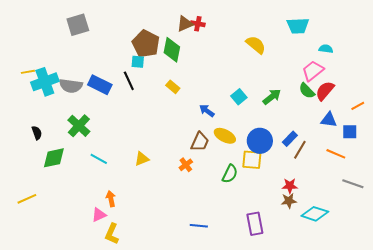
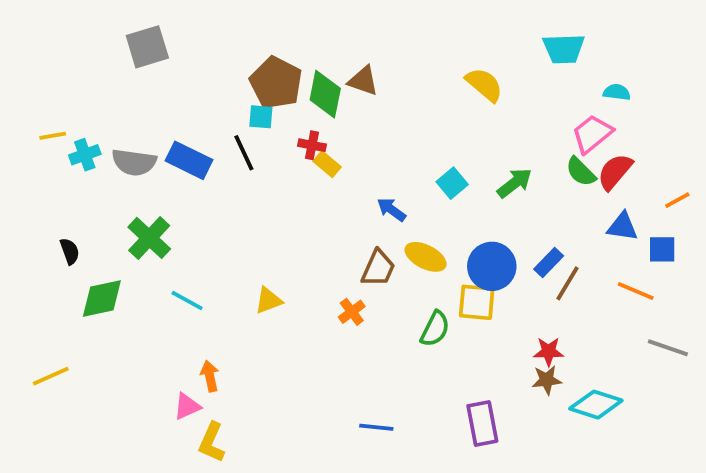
brown triangle: (185, 24) -> (363, 81), moved, turned 42
red cross: (198, 24) -> (312, 145), moved
cyan cross: (45, 82) -> (85, 155), size x0.6

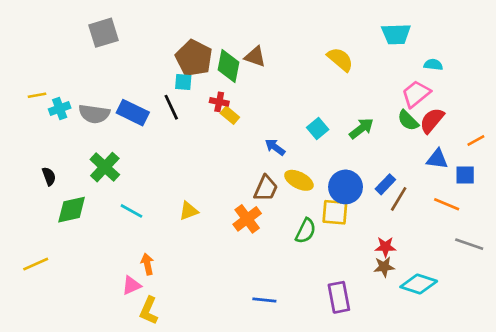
orange cross: (352, 312) -> (247, 219), size x1.5

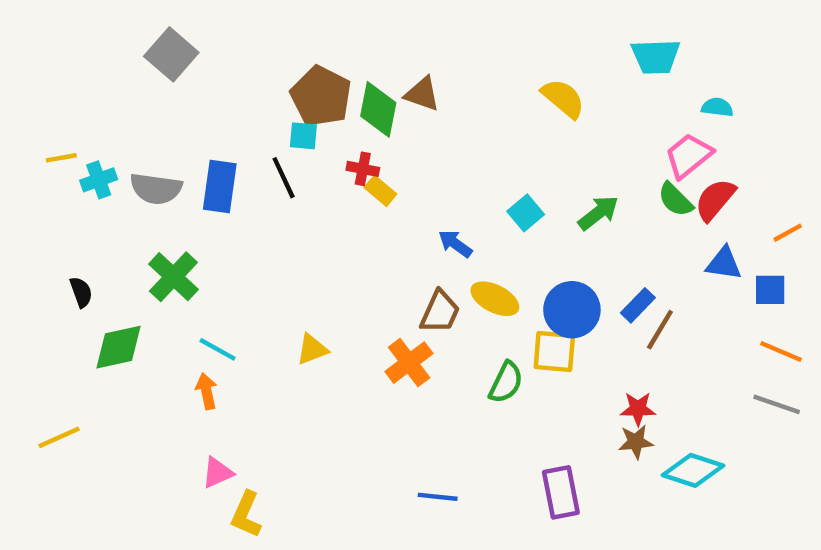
gray square: (104, 33) -> (171, 54), turned -32
blue rectangle: (133, 113) -> (220, 186), turned 72
orange line: (447, 204) -> (781, 352), moved
orange arrow: (147, 264) -> (207, 391), moved

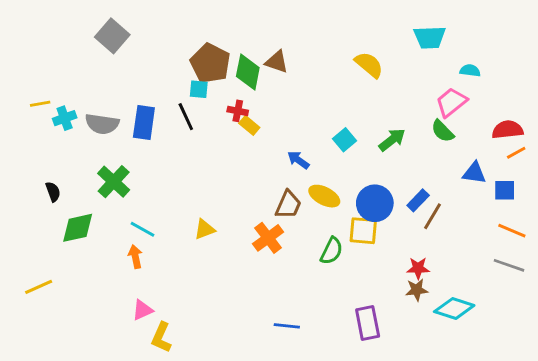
red semicircle: (715, 200) -> (508, 130), moved, turned 44

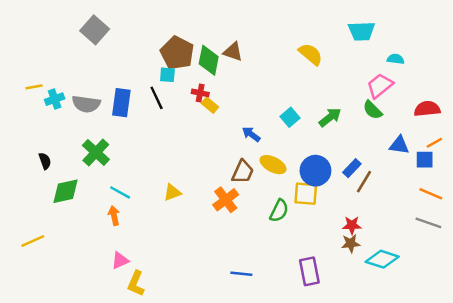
orange line: (516, 153) -> (434, 143), moved

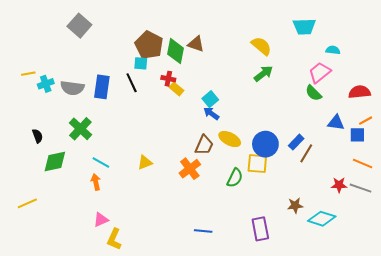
cyan square: (290, 117) -> (210, 99), moved
green arrow: (330, 117) -> (263, 74), moved
red star: (352, 225) -> (339, 185), moved

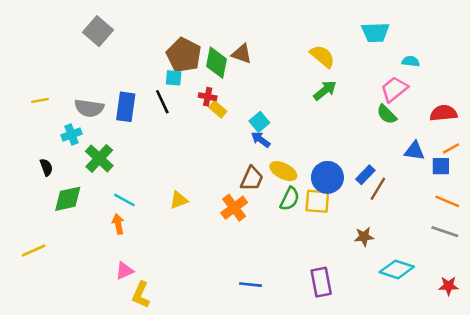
yellow line: (28, 74) -> (40, 100), moved
cyan cross: (46, 84) -> (71, 135), moved
green semicircle: (235, 178) -> (290, 199), moved
red star: (339, 185) -> (449, 286), moved
brown star: (295, 205) -> (364, 237), moved

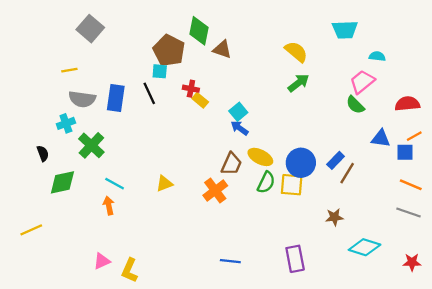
green diamond: (217, 63) -> (199, 31), moved
yellow line: (40, 100) -> (69, 70), moved
pink triangle: (124, 271) -> (102, 261), moved

